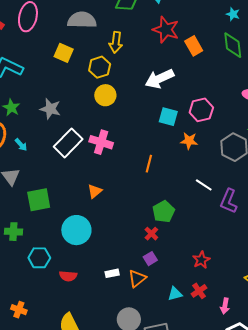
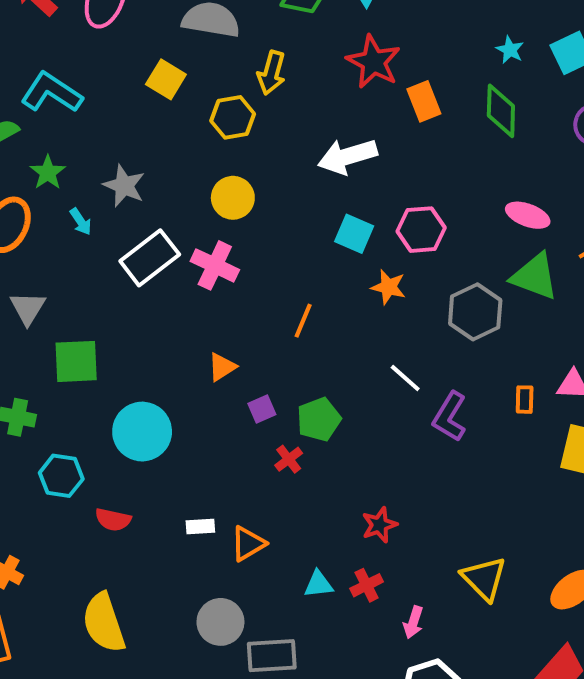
yellow circle: (105, 95) -> (233, 198), moved
cyan arrow: (21, 145) -> (81, 222), moved
orange triangle: (95, 191) -> (222, 367), moved
purple square: (150, 259) -> (262, 409), moved

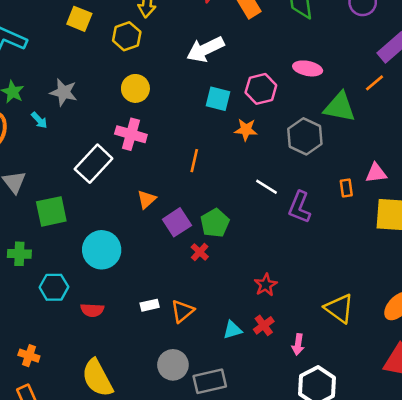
pink ellipse: (528, 215) -> (308, 68), moved
white rectangle: (150, 258) -> (94, 164), moved
purple square: (262, 409) -> (177, 222), size x1.5

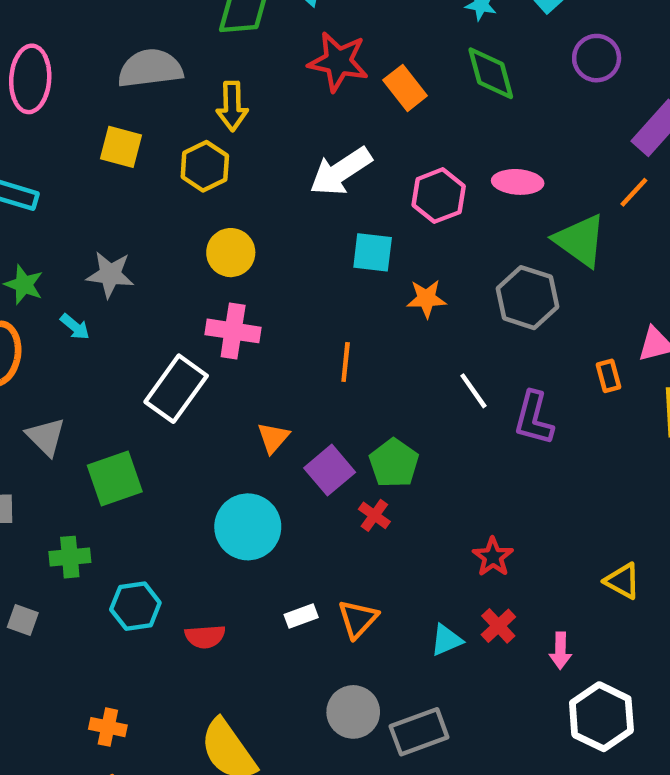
pink hexagon: (261, 89) -> (439, 196), moved
green triangle: (340, 107) -> (580, 240), turned 32
white line: (267, 187) -> (473, 391), turned 30
cyan circle: (102, 250) -> (248, 527), moved
yellow triangle: (339, 308) -> (622, 581), size x0.7

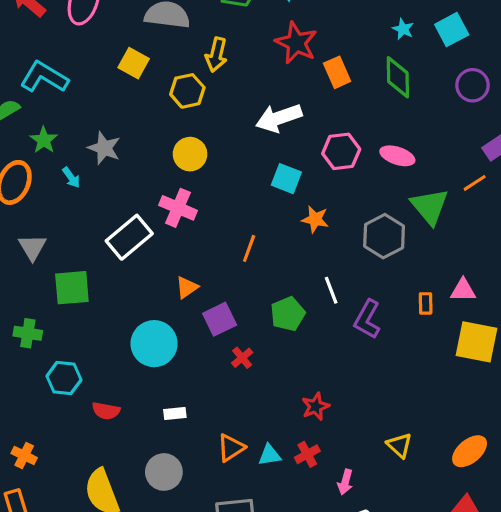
green pentagon: (394, 463) -> (288, 314), moved
orange triangle: (358, 619) -> (231, 448), moved
gray circle: (353, 712) -> (164, 472), moved

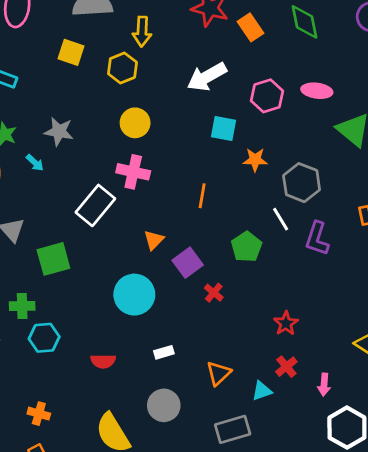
gray hexagon: (384, 236) -> (302, 183), moved
cyan hexagon: (64, 378) -> (44, 338), moved
cyan triangle: (269, 455) -> (262, 391), moved

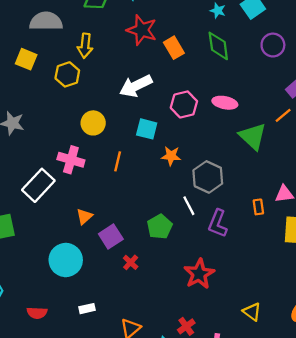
yellow circle: (135, 123) -> (93, 123), moved
orange line: (202, 196) -> (118, 161), moved
red star: (286, 323) -> (199, 274), moved, size x1.5

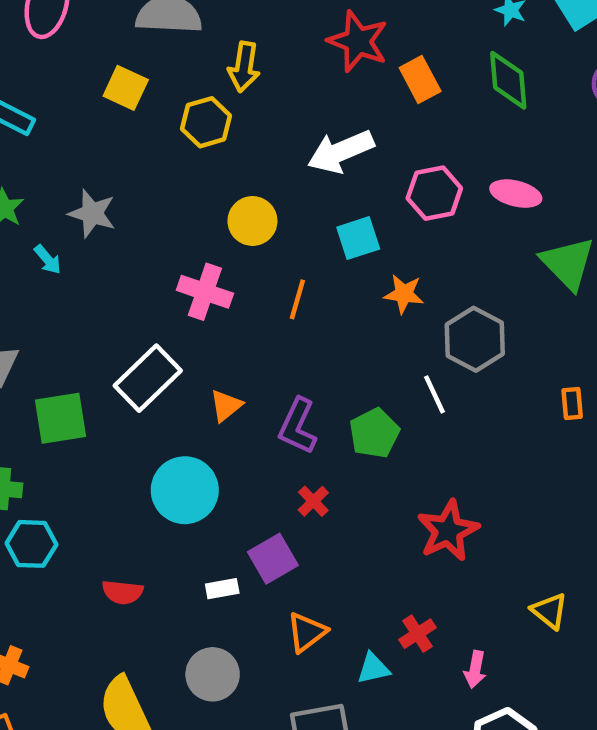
cyan square: (147, 129) -> (358, 238), turned -35
white rectangle: (38, 185) -> (148, 378), moved
purple L-shape: (218, 223) -> (298, 426), moved
purple square: (111, 237) -> (273, 559), moved

